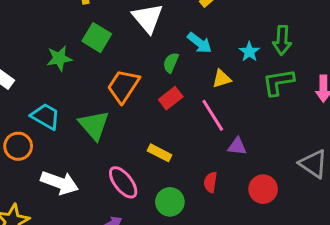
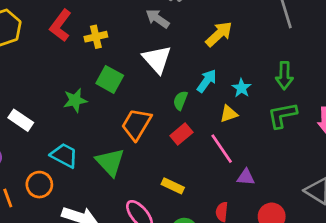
cyan arrow: (199, 43) -> (207, 81), turned -90
cyan star: (249, 52) -> (241, 88), moved

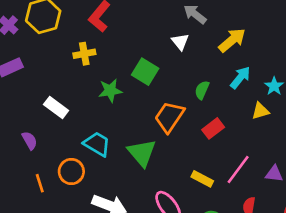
yellow arrow: (219, 34) -> (232, 40), moved
yellow cross: (96, 37) -> (84, 54), moved
white triangle: (157, 59) -> (180, 42), moved, size x0.6
green semicircle: (180, 100) -> (202, 90), moved
pink line: (222, 149) -> (238, 170), moved, turned 68

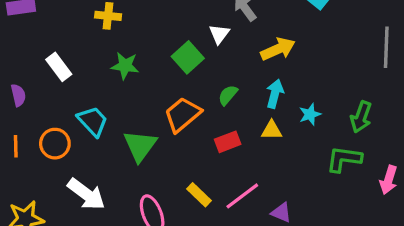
green square: (145, 72) -> (188, 57), moved
cyan arrow: (240, 78) -> (275, 94), turned -40
yellow triangle: (260, 111) -> (272, 130), moved

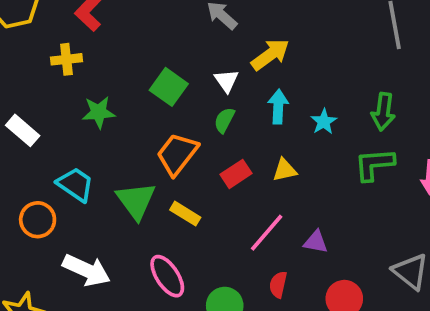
white triangle: (219, 34) -> (227, 81), moved
yellow triangle: (272, 130) -> (285, 170), moved
yellow rectangle: (199, 195) -> (185, 214), moved

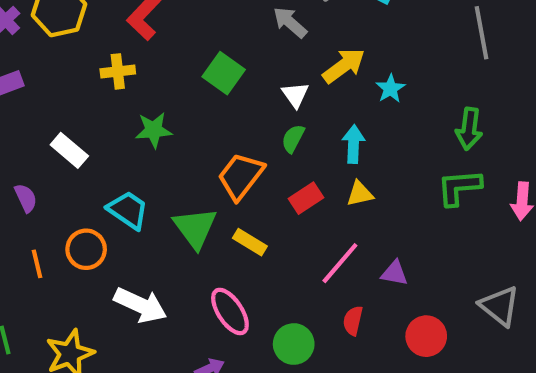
green square: (169, 87) -> (224, 73), moved
cyan arrow: (278, 107) -> (353, 144), moved
cyan star: (324, 122) -> (390, 89), moved

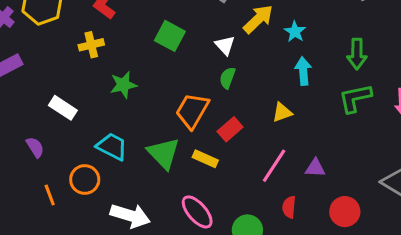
cyan arrow: (353, 144) -> (303, 71), moved
red rectangle: (306, 198) -> (230, 129), moved

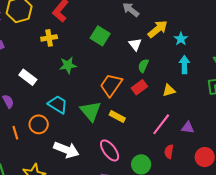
green semicircle: (227, 78) -> (143, 66), moved
red rectangle: (230, 129) -> (139, 87), moved

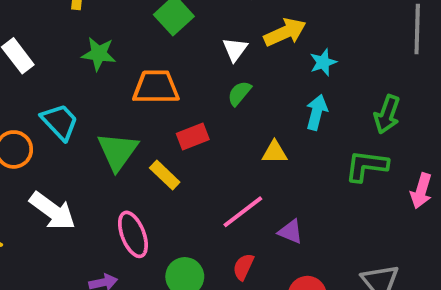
orange trapezoid: (111, 85) -> (156, 87), moved, turned 40
red rectangle: (139, 87) -> (193, 136), moved

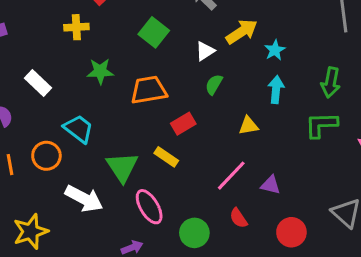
white triangle: (235, 49) -> (205, 51), turned 30
green triangle: (118, 151) -> (122, 167), moved
red semicircle: (243, 267) -> (238, 218), turned -50

